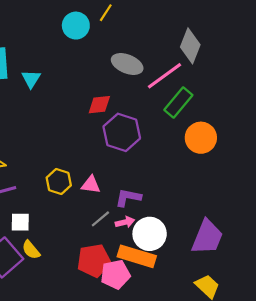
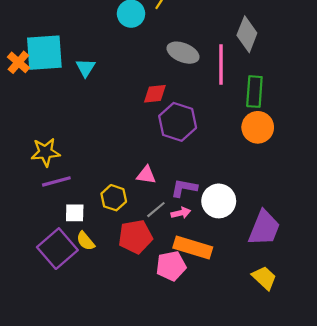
pink line: (165, 76) -> (221, 65), turned -54
green rectangle: (178, 102) -> (254, 92), moved, turned -36
yellow hexagon: (59, 182) -> (114, 198), moved
white circle: (150, 234) -> (219, 201), moved
red pentagon: (94, 261) -> (135, 237), moved

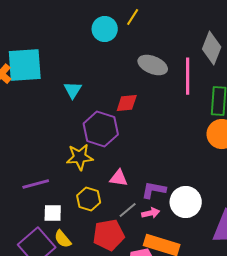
cyan triangle: (86, 68) -> (73, 90), moved
purple hexagon: (178, 122) -> (101, 129), moved
yellow star: (45, 152) -> (80, 157), moved

